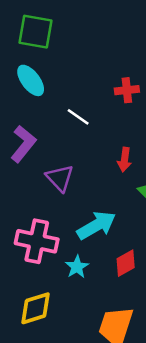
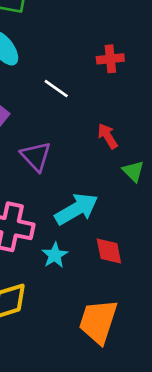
red arrow: (124, 160) -> (108, 136), turned 140
red diamond: (126, 263) -> (109, 251), turned -72

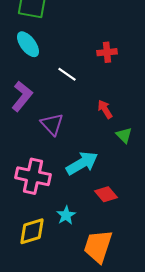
red diamond: (109, 251) -> (106, 194), turned -30
cyan star: (55, 255) -> (66, 215), moved

